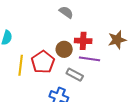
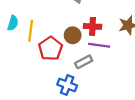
yellow line: (21, 65) -> (31, 31), moved
gray rectangle: (75, 75) -> (84, 62), turned -56

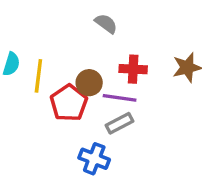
brown circle: (73, 35) -> (89, 83), moved
purple line: (99, 45) -> (120, 98), moved

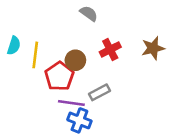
red cross: (133, 69) -> (110, 50), turned -30
purple line: (120, 98) -> (71, 103), moved

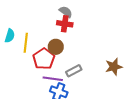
brown star: (153, 48) -> (114, 67), moved
red cross: (110, 50) -> (65, 24), moved, turned 35

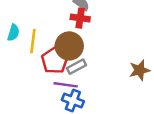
brown circle: (56, 47) -> (69, 46), size x1.5
gray rectangle: (74, 71) -> (77, 67), moved

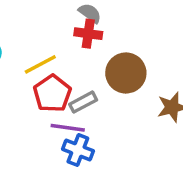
yellow line: (33, 41) -> (40, 64), moved, turned 55
brown circle: (69, 46) -> (126, 73), moved

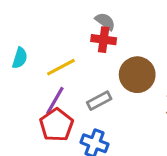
red pentagon: (52, 94) -> (56, 125), moved
purple line: (68, 128) -> (55, 101), moved, turned -68

